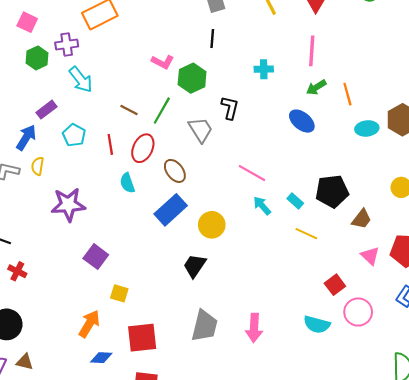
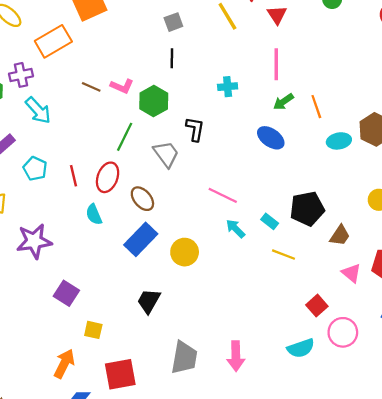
brown line: (129, 110) -> (91, 87), moved
black trapezoid: (195, 266) -> (149, 301), moved
cyan semicircle: (317, 325) -> (301, 348), turned -30

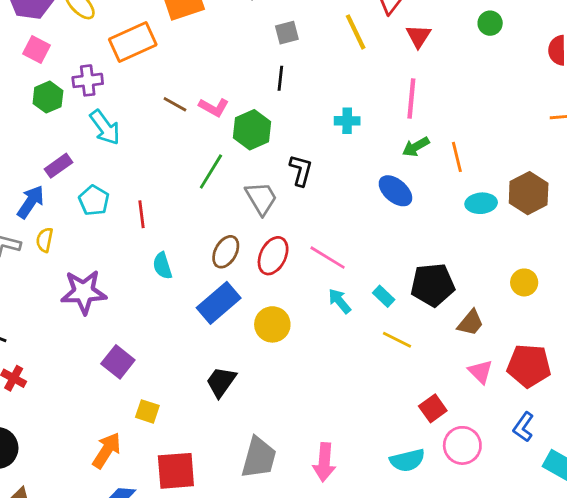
red ellipse: (108, 177) -> (273, 256), moved
brown ellipse: (142, 199) -> (226, 252), turned 65

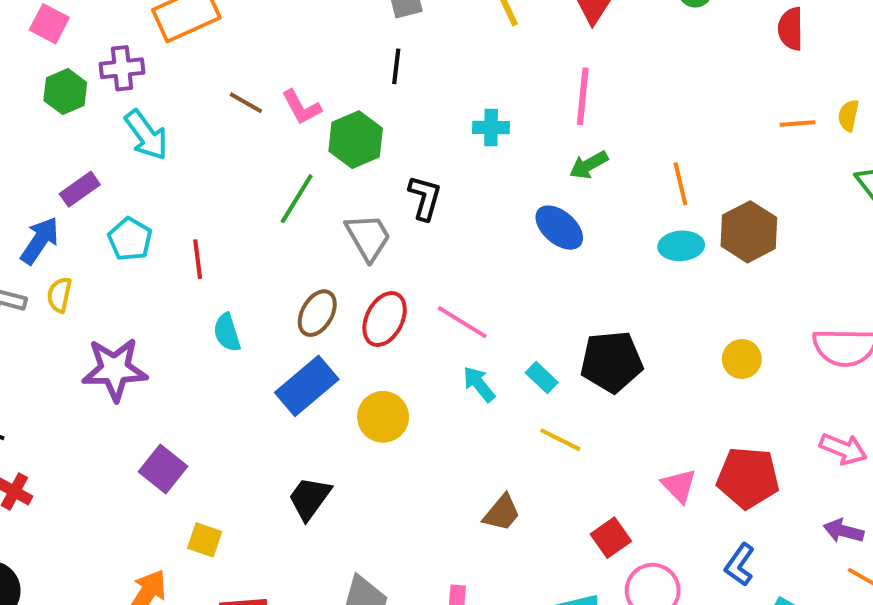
pink L-shape: (214, 107) -> (301, 107), turned 32
orange line: (457, 157) -> (680, 184), moved
brown trapezoid: (471, 323) -> (502, 513), moved

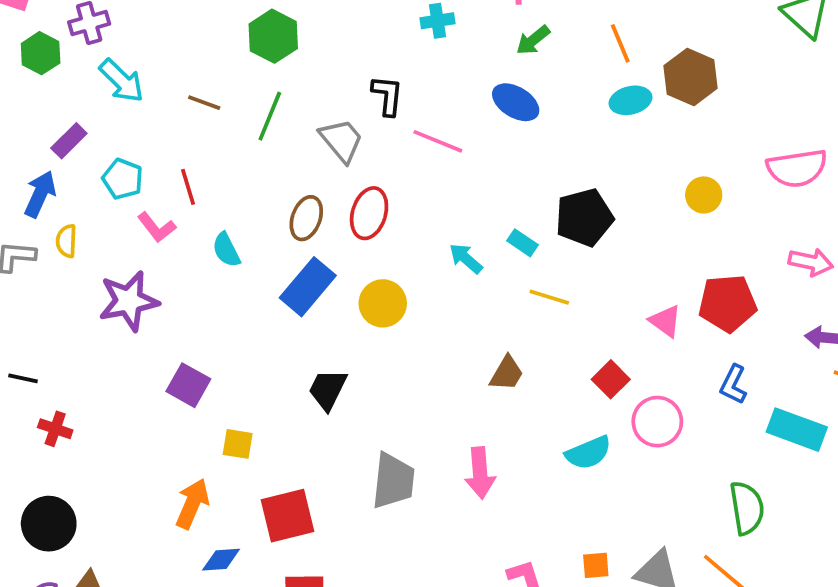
brown line: (246, 103) -> (204, 103), moved
pink L-shape: (301, 107) -> (157, 227), moved
green hexagon: (356, 140) -> (273, 36), moved
pink line: (462, 322) -> (438, 141), moved

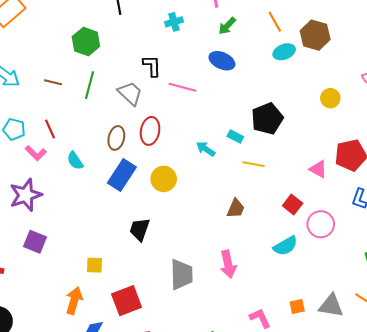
purple square: (188, 385) -> (35, 242), moved

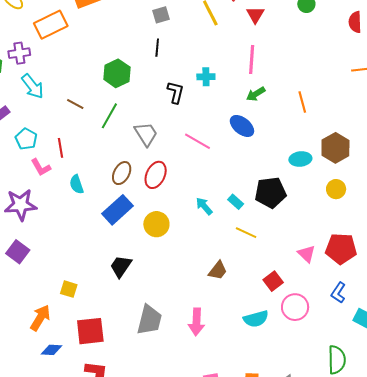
brown hexagon: (315, 35) -> (335, 148), moved
cyan ellipse: (284, 52) -> (300, 159), moved
black L-shape: (152, 66) -> (176, 92), moved

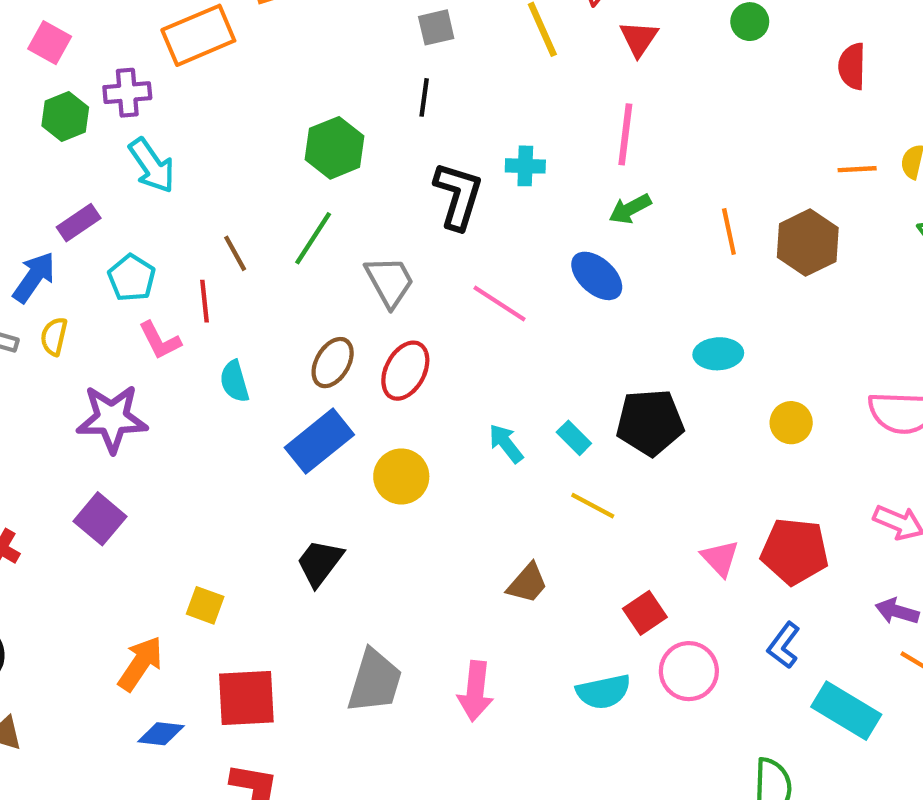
black L-shape: (176, 92) -> (458, 196), size x1.4
brown line: (75, 104) -> (235, 253), moved, turned 30
brown hexagon: (335, 148) -> (808, 243), moved

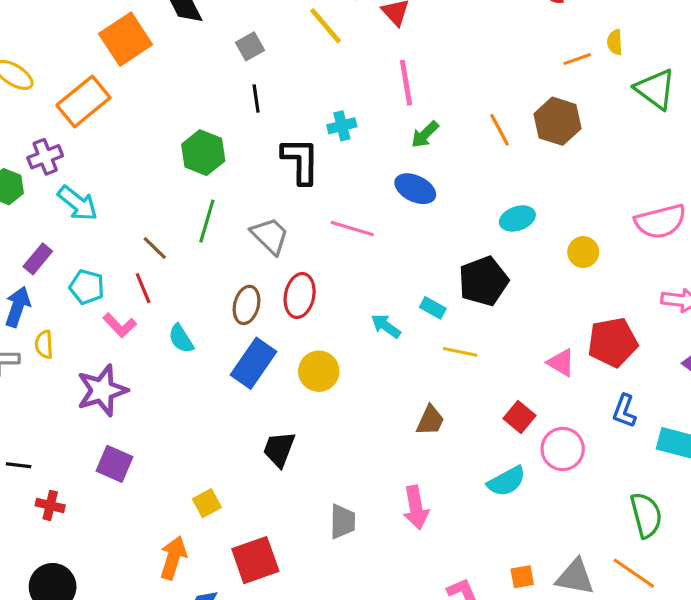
yellow square: (205, 605) -> (207, 503), turned -32
gray trapezoid: (375, 681) -> (343, 522), size x0.7

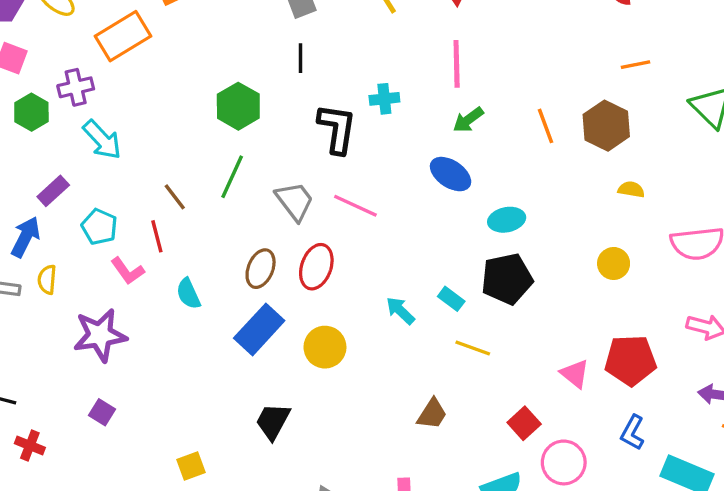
yellow semicircle: (615, 42) -> (631, 189), moved, turned 95
cyan ellipse: (517, 218) -> (507, 220), moved
pink line: (352, 228) -> (355, 206), moved
purple square: (115, 464) -> (102, 412), size x0.7

